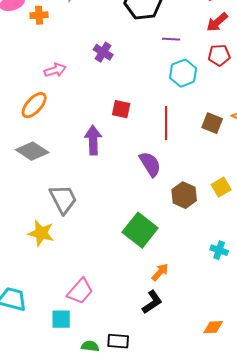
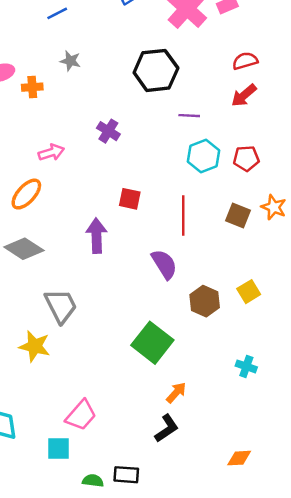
red pentagon: (219, 55) -> (246, 158), moved

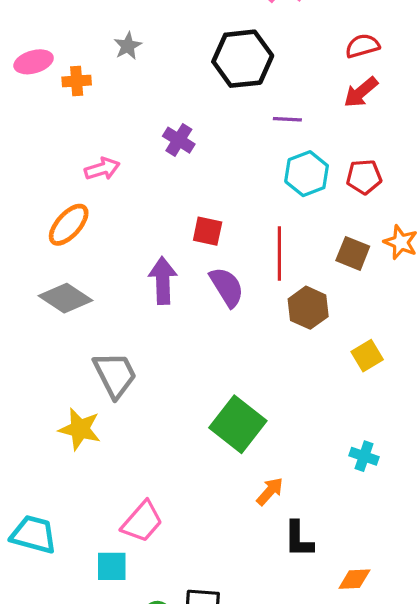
gray star: (70, 61) -> (128, 46), turned 30
purple semicircle: (164, 264) -> (227, 287), moved
brown hexagon: (205, 301) -> (308, 308), moved
black L-shape: (167, 428) -> (299, 539), moved, turned 124

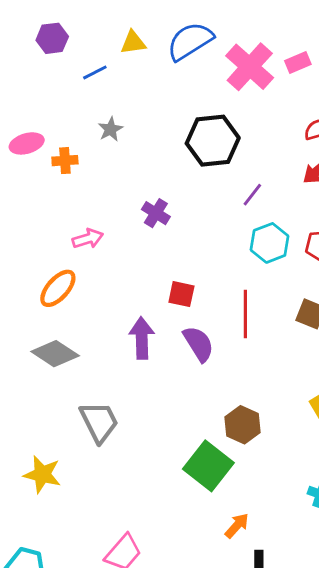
purple line: (287, 119) -> (252, 195), turned -55
brown hexagon: (308, 308) -> (243, 425), moved
yellow star: (80, 429) -> (42, 474), moved

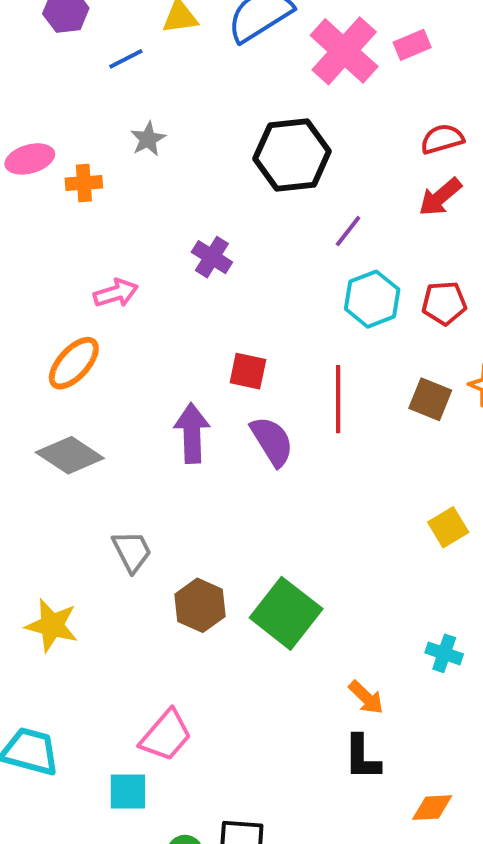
gray trapezoid: (99, 422) -> (132, 551), size x0.7
brown hexagon: (243, 425) -> (200, 605), moved
orange arrow: (237, 526) -> (366, 697), moved, turned 92

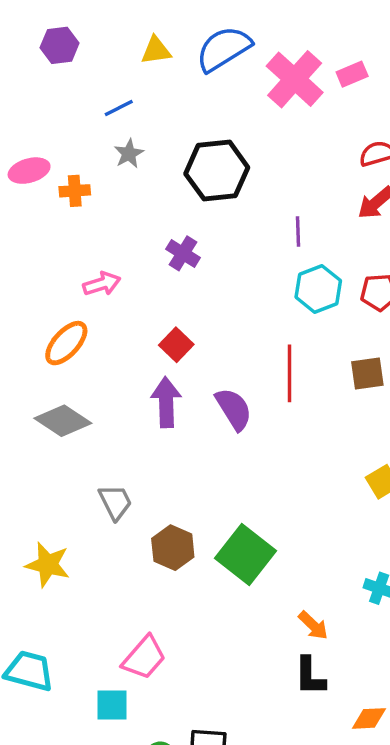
blue line: (126, 59) -> (119, 108), moved
black hexagon: (292, 155) -> (217, 171), moved
purple line: (348, 231) -> (298, 231), turned -40
red square: (248, 371) -> (176, 345), moved, turned 32
brown square: (430, 399) -> (367, 373), turned -30

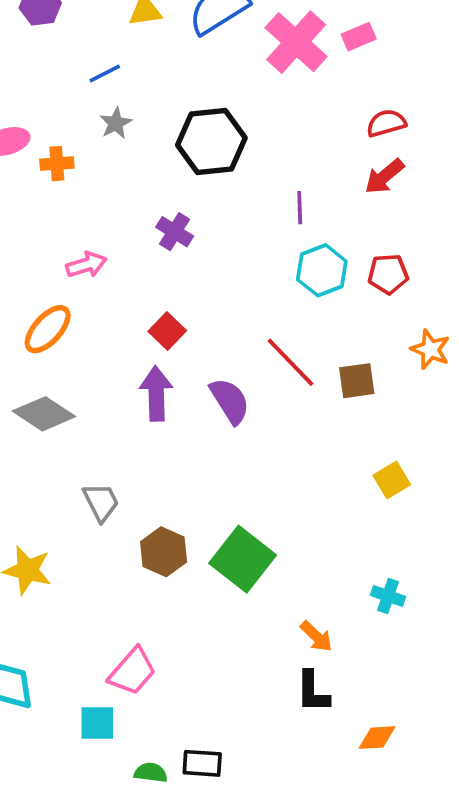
red line: (290, 373) -> (291, 362), turned -44
brown square: (367, 373) -> (357, 381), moved

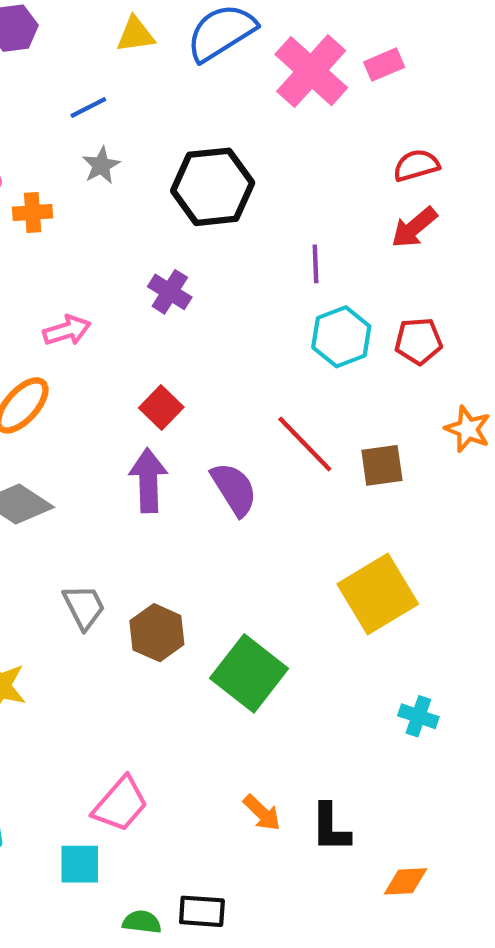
yellow square: (392, 480) -> (378, 594), moved, size x1.8
brown hexagon: (164, 552) -> (157, 633), moved
orange arrow: (316, 636) -> (262, 813), moved

